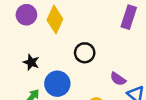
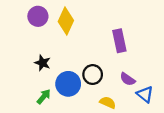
purple rectangle: (129, 17) -> (119, 41), moved, turned -30
black circle: (85, 53) -> (93, 75), moved

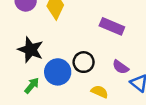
purple rectangle: (119, 41) -> (112, 26), turned -55
black star: (43, 63) -> (31, 50), size x1.5

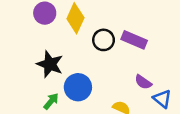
black circle: (84, 62) -> (104, 40), moved

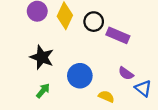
black circle: (104, 40) -> (94, 22), moved
blue circle: (78, 87) -> (80, 76), moved

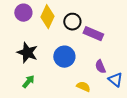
purple semicircle: (126, 73) -> (100, 67), turned 32
blue circle: (80, 76) -> (64, 57), moved

